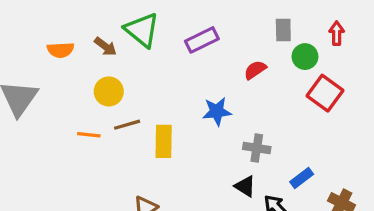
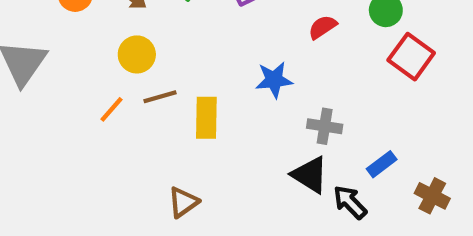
orange line: (89, 135) -> (111, 109), turned -55
black triangle: (245, 186) -> (310, 175), size x1.4

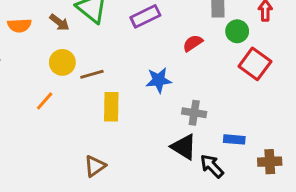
brown line: (160, 97) -> (92, 74), moved
blue rectangle: (382, 164) -> (234, 139), turned 42
brown cross: (432, 196) -> (270, 162), turned -30

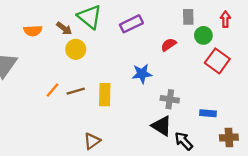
yellow circle: (62, 62) -> (76, 49), moved
brown line: (92, 74) -> (76, 91), moved
blue rectangle: (234, 139) -> (208, 113), moved

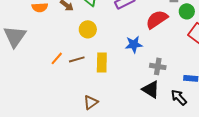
red semicircle: (169, 45) -> (157, 19), size x1.6
yellow circle: (76, 49) -> (88, 29), moved
black arrow: (184, 141) -> (179, 97), moved

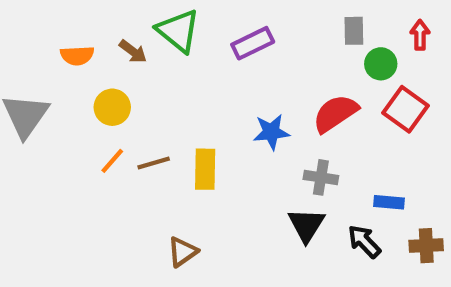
red semicircle: (157, 19) -> (335, 113), moved
yellow circle: (88, 29) -> (112, 107), moved
black triangle: (151, 89) -> (306, 225), turned 30

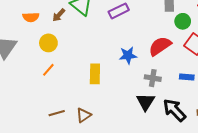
brown arrow: (133, 51) -> (59, 15), turned 96
brown line: (154, 163) -> (57, 113), moved
blue rectangle: (389, 202) -> (187, 77), moved
black arrow: (364, 241) -> (174, 110), size x1.4

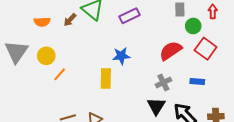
yellow circle: (48, 43) -> (46, 56), moved
blue star: (128, 55) -> (121, 56), moved
gray cross: (153, 78) -> (163, 83), turned -35

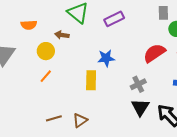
brown arrow: (70, 20) -> (62, 35), moved, turned 56
yellow circle: (46, 56) -> (46, 51), moved
gray cross: (163, 83) -> (138, 84), moved

